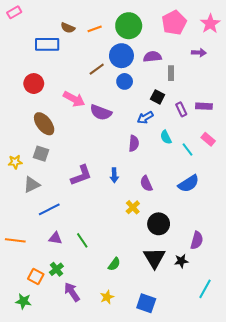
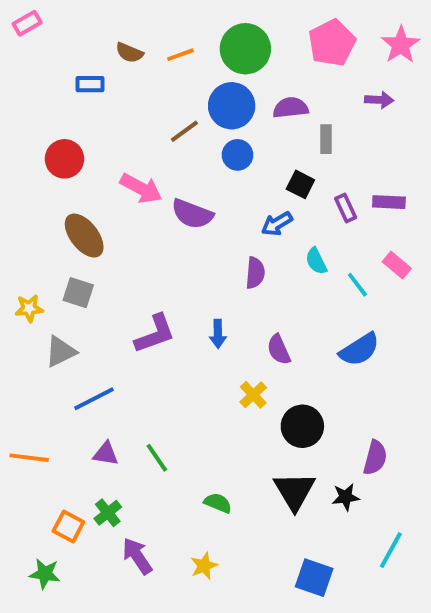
blue rectangle: (47, 44) -> (90, 84), size x0.6
green semicircle: (114, 264) -> (218, 503), turned -104
blue square: (146, 303) -> (314, 578), moved

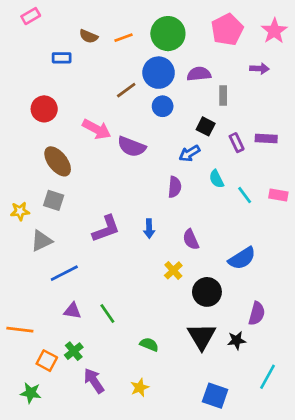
pink rectangle: (27, 23) -> (31, 16), moved
pink rectangle: (397, 265) -> (278, 195), moved, turned -30
blue semicircle: (359, 350) -> (242, 258), moved
orange line: (29, 458) -> (20, 330), moved

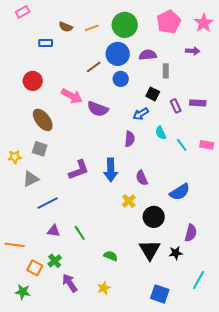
blue arrow: (149, 229) -> (111, 170), size x1.6

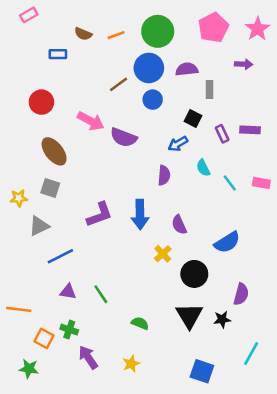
green cross: (55, 261) -> (69, 330), turned -32

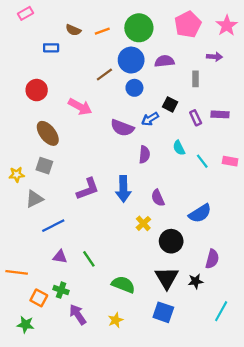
gray rectangle: (210, 89) -> (196, 79), moved
purple semicircle: (124, 137) -> (122, 128), moved
blue arrow: (178, 144) -> (150, 119), moved
green semicircle: (140, 323) -> (123, 285), size x1.5
blue square: (202, 371) -> (163, 312), moved

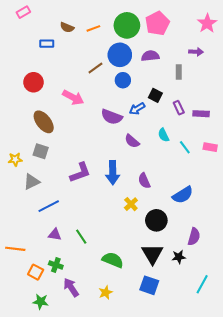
pink pentagon: (188, 24) -> (157, 23), moved
purple rectangle: (220, 114) -> (201, 114), moved
purple semicircle: (144, 154) -> (132, 141), turned 126
green star: (26, 325) -> (41, 302), moved

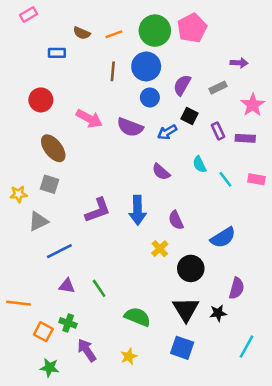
pink star: (207, 23) -> (253, 105), moved
purple semicircle: (150, 56) -> (182, 85), moved, turned -54
brown line: (95, 68) -> (113, 71), moved, turned -49
gray rectangle: (179, 72) -> (218, 88), turned 64
purple semicircle: (112, 117) -> (130, 127), moved

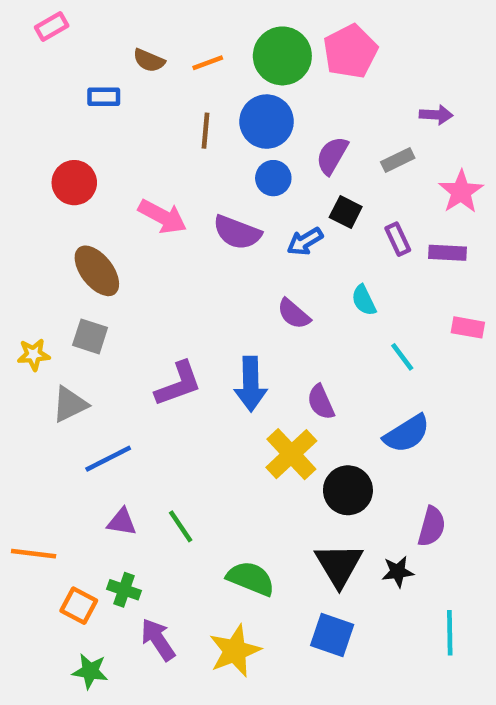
cyan line: (225, 179) -> (402, 357), moved
yellow cross: (160, 249) -> (291, 454), size x1.6
cyan line: (247, 347) -> (450, 633), turned -30
yellow star: (129, 356) -> (235, 651), size x1.6

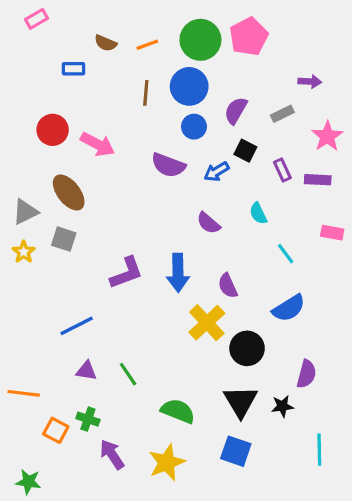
pink arrow: (162, 217) -> (98, 144), moved
yellow star: (34, 355) -> (24, 252), turned -30
gray triangle: (70, 404) -> (25, 212), moved
green star: (90, 671) -> (28, 482), moved

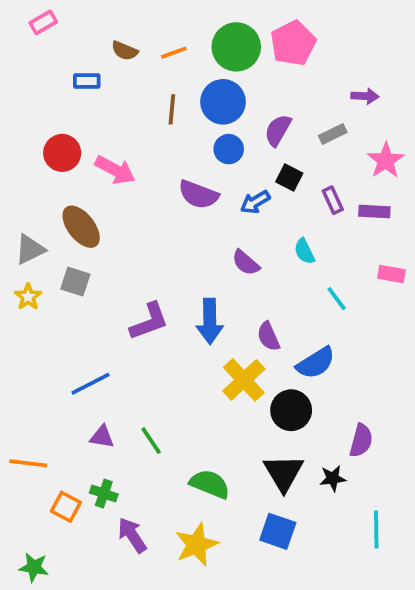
blue semicircle: (289, 308) -> (316, 363), moved

